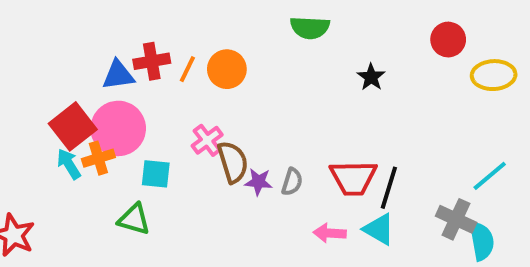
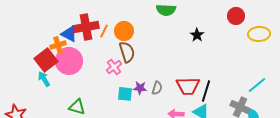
red cross: (152, 61) -> (86, 27), size x1.4
blue triangle: (118, 75) -> (69, 34), turned 36
orange cross: (98, 158) -> (58, 45), moved
brown semicircle: (233, 162) -> (127, 52), moved
cyan square: (156, 174) -> (125, 94), moved

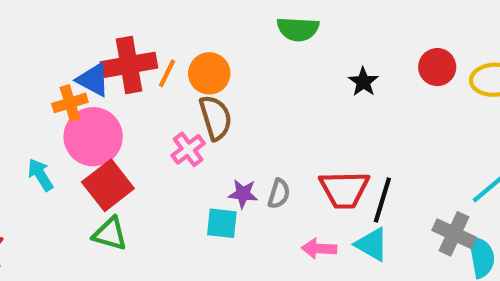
red circle: (236, 16) -> (437, 67), moved
red square: (46, 60) -> (108, 185), moved
cyan square: (125, 94) -> (222, 223), moved

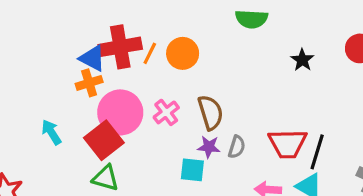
orange cross: (70, 103) -> (89, 83), moved
brown semicircle: (216, 118) -> (210, 112), moved
pink circle: (93, 137) -> (120, 112), moved

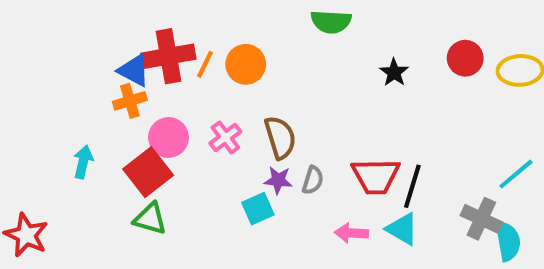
pink circle: (120, 112) -> (168, 137), size x0.7
cyan arrow: (51, 132) -> (83, 162), turned 45
cyan square: (192, 170) -> (258, 209), turned -30

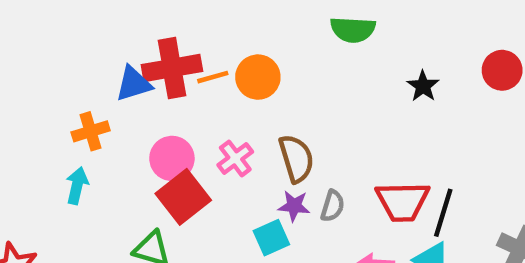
orange line: (205, 64) -> (213, 77), turned 48
blue triangle: (134, 70) -> (134, 84), turned -45
orange cross: (130, 101) -> (91, 131), moved
red square: (148, 172) -> (183, 197), moved

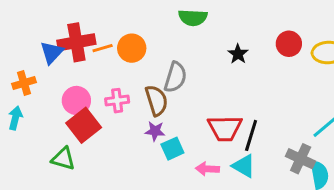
blue triangle: (134, 84) -> (52, 52), turned -30
pink cross: (235, 158) -> (117, 101), turned 30
gray semicircle: (333, 206) -> (175, 77), moved, size x1.5
cyan square: (271, 238) -> (172, 149), moved

